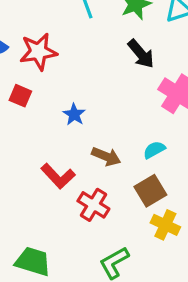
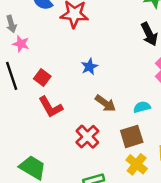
red square: (20, 96) -> (42, 78), moved
red L-shape: (58, 176) -> (51, 107), moved

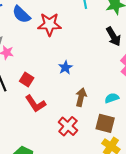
brown arrow: (105, 103) -> (81, 97), turned -108
brown square: (132, 136) -> (105, 123), turned 36

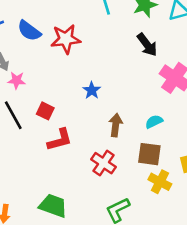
red L-shape: (35, 104) -> (60, 140), turned -65

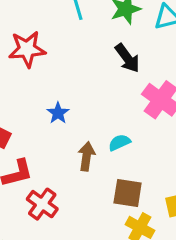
cyan semicircle: (154, 122) -> (119, 143), moved
red cross: (103, 163) -> (42, 204), moved

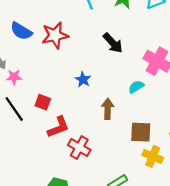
black arrow: (127, 58) -> (113, 43), moved
cyan semicircle: (119, 143) -> (136, 87), moved

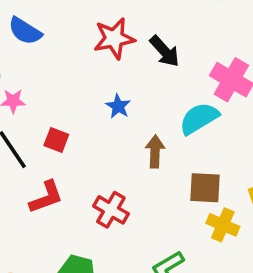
red star: (55, 35) -> (114, 38), moved
cyan semicircle: (136, 87) -> (199, 118), size x1.6
red L-shape: (58, 127) -> (46, 197), moved

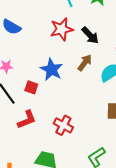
blue star: (118, 106) -> (51, 70), moved, size x1.6
brown arrow: (155, 151) -> (85, 63), moved, turned 36

